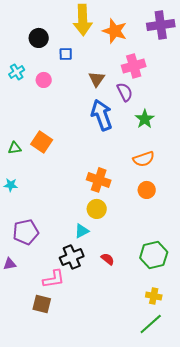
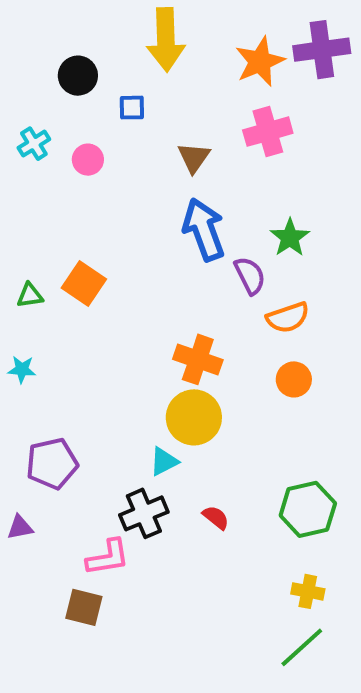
orange star: (115, 31) -> (260, 62), moved, turned 30
purple semicircle: (125, 92) -> (250, 276), moved
yellow circle: (97, 209) -> (194, 417), size x1.4

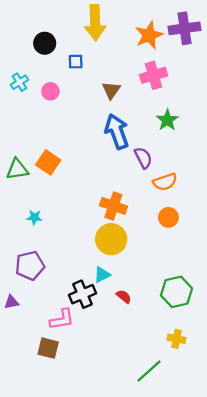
green star: (290, 238) -> (167, 120), moved
green triangle: (30, 295) -> (17, 169), size x1.5
cyan star: (22, 369) -> (34, 217), moved
cyan triangle: (164, 461) -> (102, 275), moved
green line: (302, 647) -> (149, 371), moved

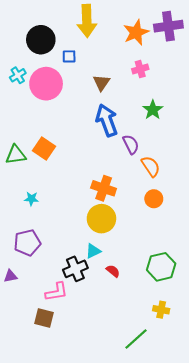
black circle: (45, 43) -> (41, 40), size x1.4
pink cross: (154, 75) -> (140, 69), size x0.7
pink circle: (50, 91) -> (46, 84), size x2.0
orange semicircle: (165, 182) -> (151, 166), turned -105

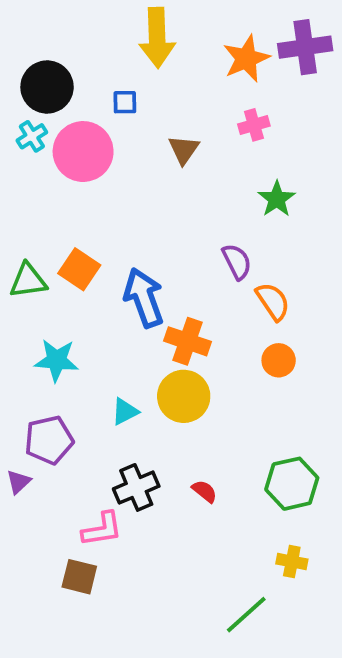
black circle: (41, 40) -> (47, 87), moved
blue arrow: (107, 120) -> (144, 298), moved
cyan star: (31, 199) -> (57, 360), size x1.6
cyan triangle: (93, 251) -> (125, 412), moved
purple triangle: (10, 276) -> (19, 482), moved, turned -32

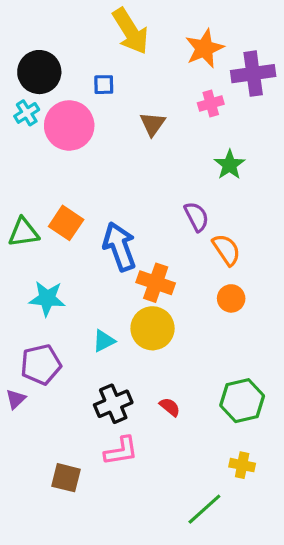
yellow arrow: (157, 38) -> (130, 31), turned -30
purple cross: (305, 47) -> (253, 74), moved
pink L-shape: (102, 529) -> (121, 451), moved

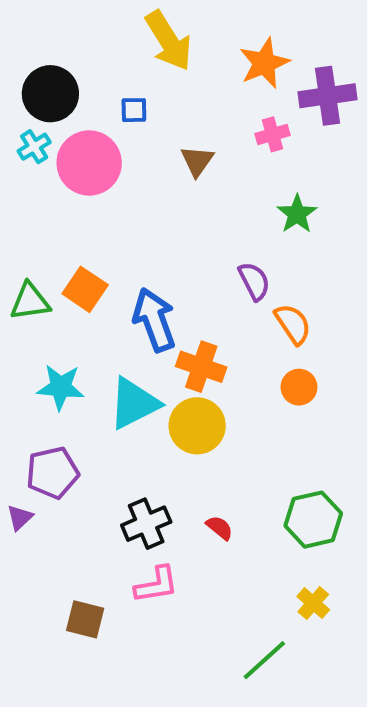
cyan triangle: (104, 341) -> (134, 403), moved, size x1.8
yellow cross: (242, 465) -> (313, 603), turned 30

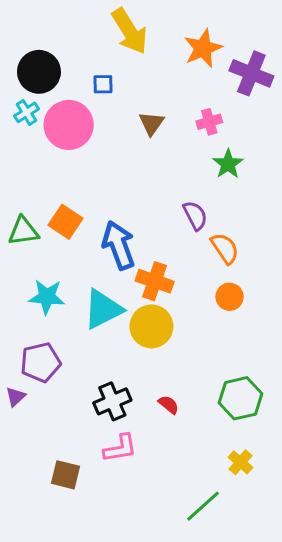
purple cross: (328, 96) -> (251, 73), turned 30
pink cross: (272, 134) -> (209, 122), moved

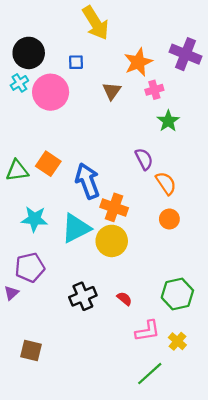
orange star: (203, 48) -> (138, 62), moved
pink L-shape: (120, 448) -> (147, 331), moved
brown square: (66, 475) -> (31, 351), moved

